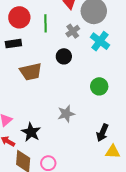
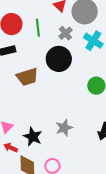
black circle: (64, 56) -> (59, 59), size x1.6
gray star: (66, 114) -> (64, 128), moved

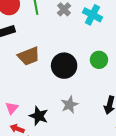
black circle: (59, 59) -> (64, 66), moved

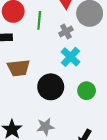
cyan cross: (93, 15) -> (70, 57), moved

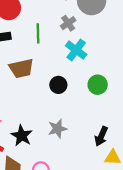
green line: (39, 20) -> (38, 33), moved
black circle: (51, 87) -> (58, 85), size x0.6

